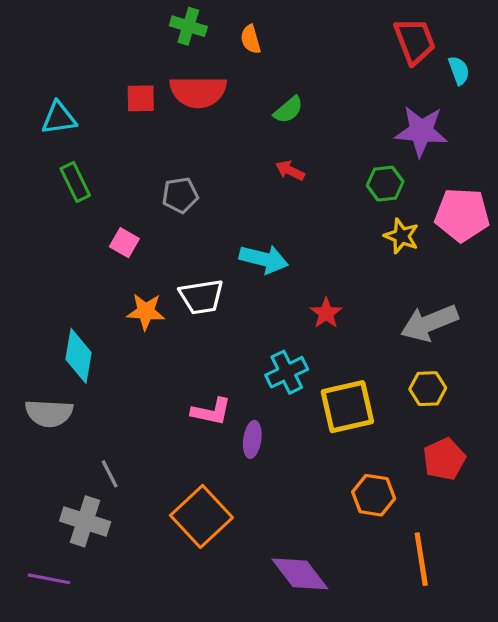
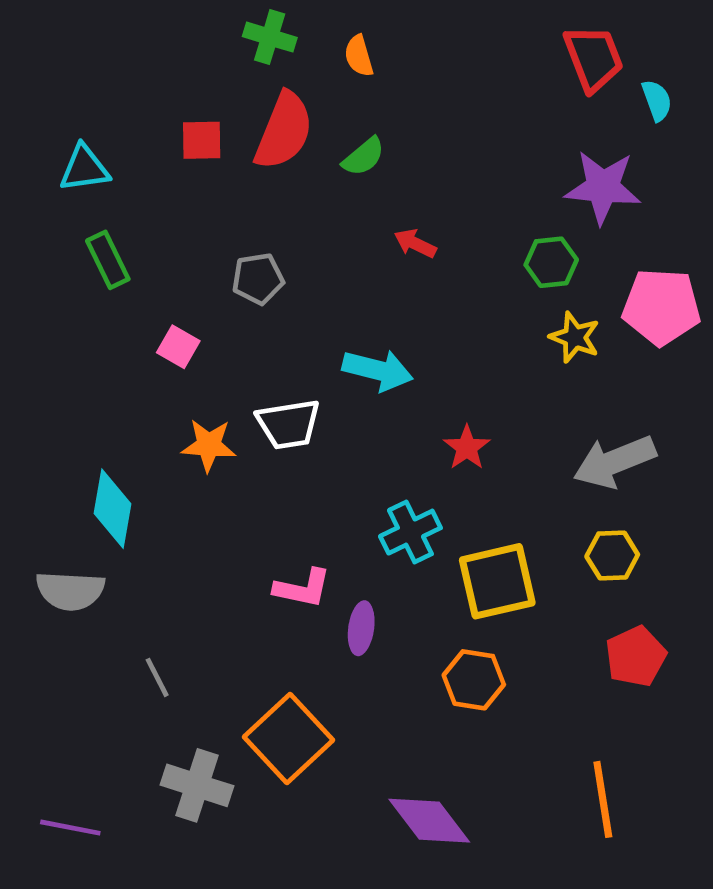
red semicircle: (198, 92) -> (284, 131), turned -68
green semicircle: (288, 110) -> (364, 157), moved
orange hexagon: (374, 495) -> (474, 680), moved
gray cross: (85, 521) -> (197, 785), moved

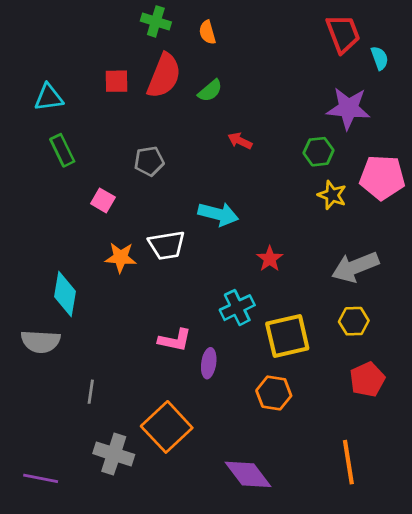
gray line: (157, 677) -> (91, 392), turned 35

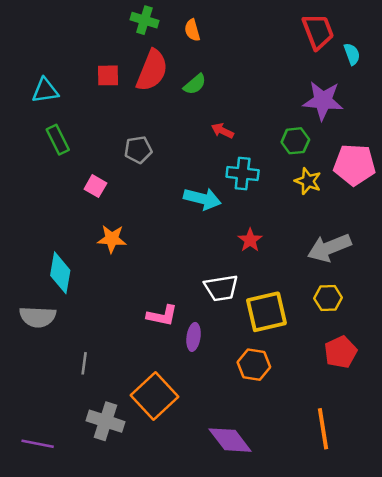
white trapezoid: (167, 245) -> (221, 288), moved
cyan cross: (237, 308) -> (243, 174), moved, turned 32

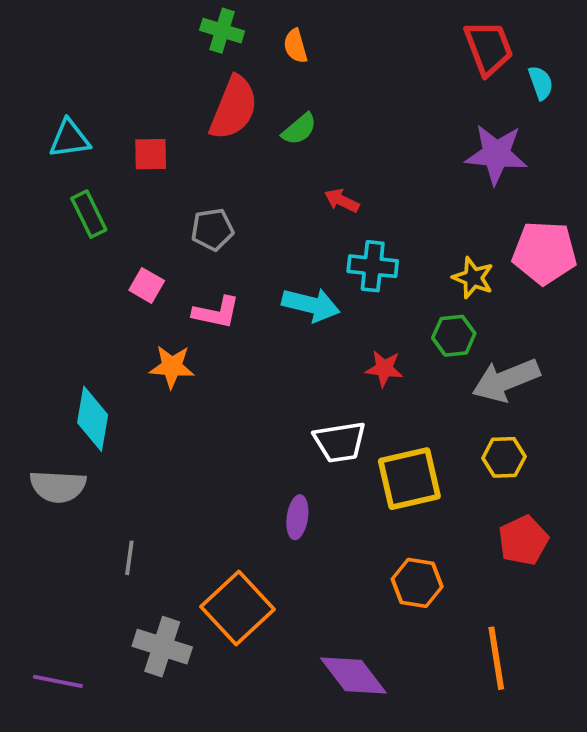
red square: (108, 75) -> (151, 154), moved
green hexagon: (295, 141) -> (454, 336), moved
red star: (250, 240) -> (384, 369), turned -30
pink L-shape: (162, 316) -> (216, 313), moved
orange hexagon: (254, 365) -> (417, 583), moved

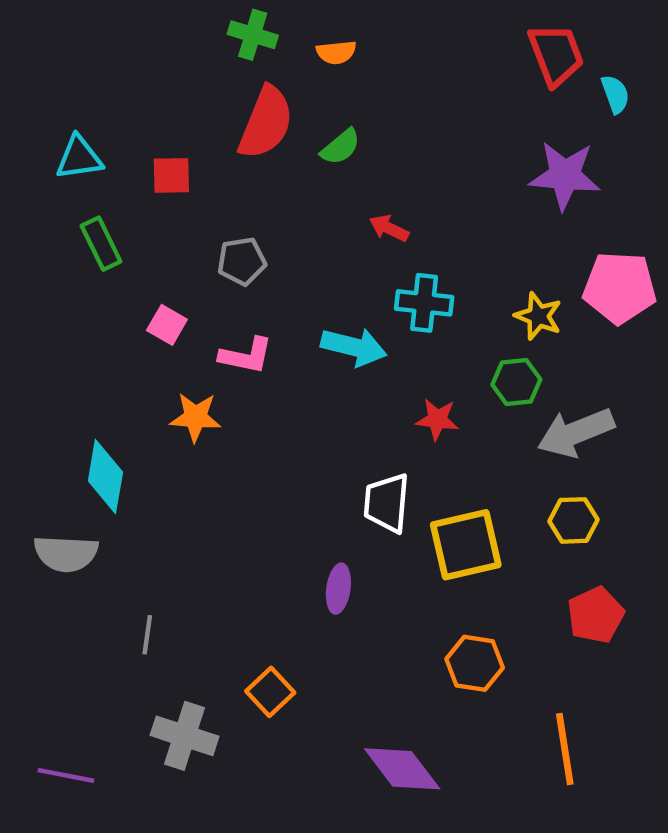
orange semicircle: (295, 46) -> (336, 52), turned -80
white trapezoid: (340, 442) -> (387, 503), turned 104
orange square: (237, 608) -> (270, 692), size x0.6

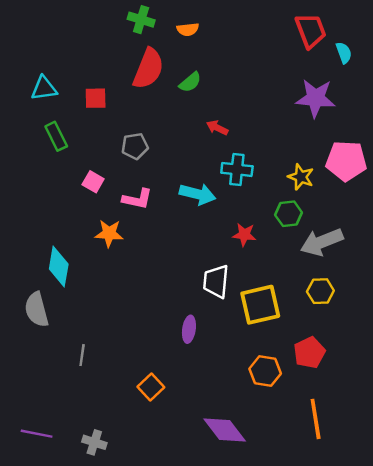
gray semicircle: (66, 553) -> (37, 310), turned 72
red pentagon: (596, 615) -> (309, 353), moved
gray cross: (185, 736) -> (94, 442), moved, size x0.7

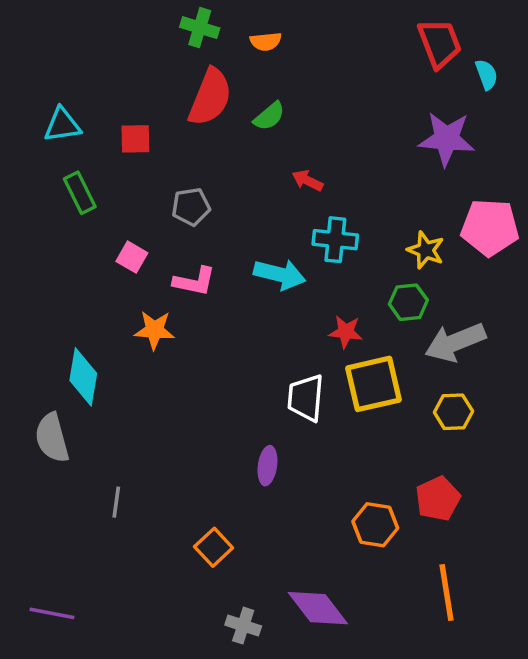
yellow square: (260, 305) -> (374, 384), moved
gray cross: (94, 442) -> (243, 626), moved

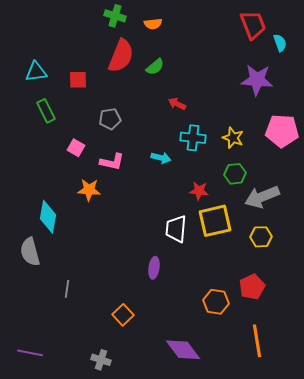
yellow star: (426, 250) -> (233, 138), moved
cyan arrow: (280, 274) -> (161, 158), size x0.7
gray cross: (243, 626) -> (101, 360), moved

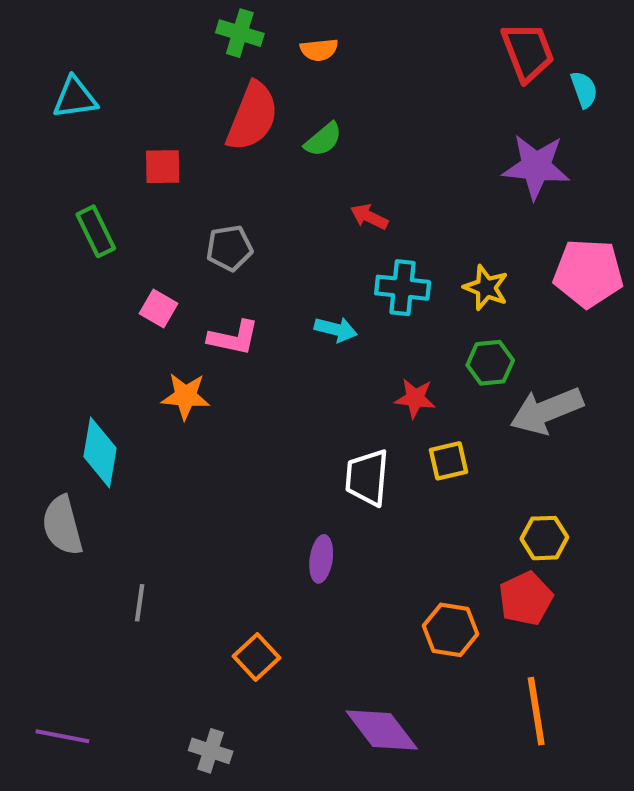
cyan triangle: (36, 72) -> (75, 98), moved
yellow square: (215, 221) -> (448, 461), size x0.6
yellow hexagon: (261, 237) -> (544, 538), moved

